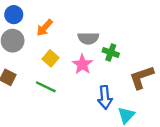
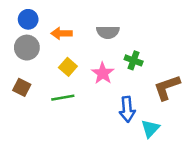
orange arrow: (45, 28) -> (62, 33), turned 48
gray semicircle: (88, 38) -> (108, 32), moved
green line: (46, 87) -> (63, 98), turned -36

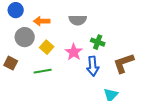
gray circle: (27, 48) -> (25, 37), moved
blue arrow: (127, 109) -> (93, 66), moved

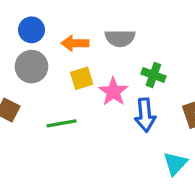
blue circle: (16, 10) -> (31, 30), moved
orange arrow: (42, 21) -> (75, 43), moved
yellow square: (47, 47) -> (82, 78), moved, turned 32

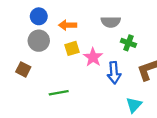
gray semicircle: (120, 38) -> (111, 22), moved
green cross: (153, 75) -> (128, 43), moved
green line: (62, 123) -> (59, 93), moved

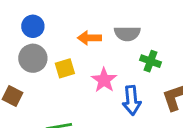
orange arrow: (68, 25) -> (90, 38), moved
yellow square: (72, 48) -> (65, 68), moved

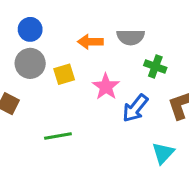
blue arrow: (132, 100) -> (135, 108), turned 44

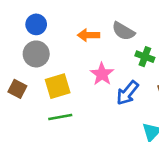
gray semicircle: (131, 37) -> (123, 31), turned 30
yellow square: (64, 74) -> (58, 86), moved, size x1.4

